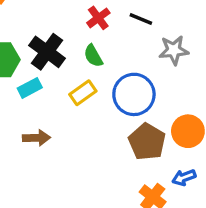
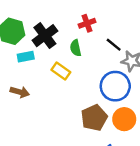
black line: (141, 19) -> (114, 45), moved
yellow rectangle: (83, 93) -> (61, 71), turned 54
blue circle: (134, 94) -> (115, 86), moved

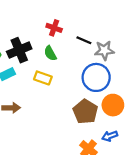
red cross: (87, 23) -> (54, 28), turned -35
black cross: (45, 36) -> (19, 50), turned 30

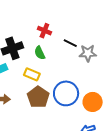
blue circle: (96, 77) -> (66, 93), moved
brown pentagon: (85, 112) -> (38, 97), moved

